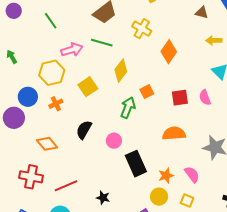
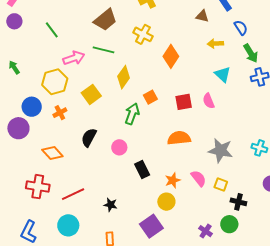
black rectangle: (136, 164) -> (142, 169), size x0.7
yellow square: (187, 201) -> (221, 184), moved

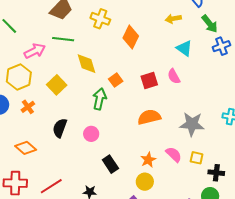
yellow diamond: (124, 77) -> (87, 64), turned -45
black rectangle: (142, 169) -> (110, 164), moved

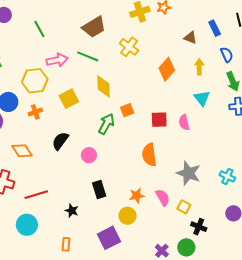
yellow arrow: (173, 19) -> (199, 67), turned 84
orange diamond: (131, 37) -> (167, 69), moved
orange semicircle: (149, 117) -> (149, 155), turned -100

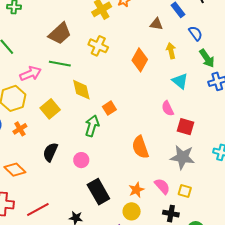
red square: (159, 120) -> (186, 127), moved, turned 30
black rectangle: (99, 189) -> (98, 192), size x1.4
black cross: (199, 227) -> (171, 214), moved

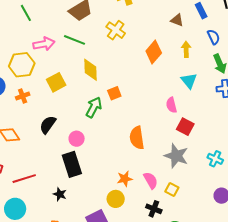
black rectangle: (98, 192) -> (72, 164), moved

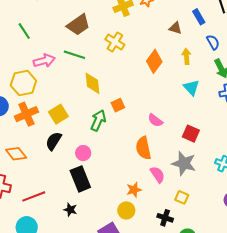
yellow square: (56, 82) -> (58, 114), moved
orange cross: (23, 96) -> (26, 114), size x1.6
pink semicircle: (171, 105) -> (155, 120), moved, turned -35
pink semicircle: (151, 180) -> (158, 175), moved

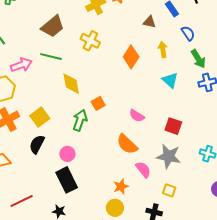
orange semicircle: (143, 148) -> (127, 144), turned -30

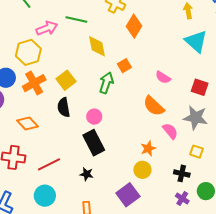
orange diamond: (131, 57) -> (134, 26), moved
cyan triangle: (170, 80) -> (196, 41), size x1.4
black semicircle: (37, 144) -> (64, 107), turned -36

